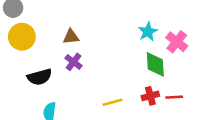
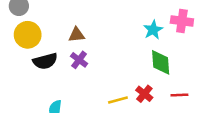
pink cross: (177, 42) -> (182, 21), moved, turned -30
black semicircle: (40, 77) -> (45, 61), moved
red cross: (150, 96) -> (144, 94), moved, turned -36

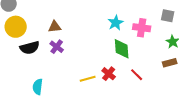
pink cross: (182, 21) -> (142, 28), moved
red line: (179, 95) -> (137, 75), turned 48

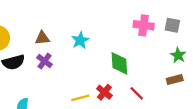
cyan star: (116, 23) -> (80, 40), moved
pink cross: (142, 28) -> (144, 25), moved

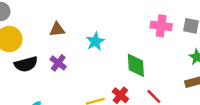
brown triangle: (42, 38) -> (57, 29), moved

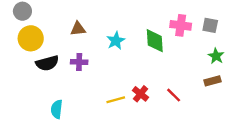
purple cross: (58, 63) -> (79, 62), turned -35
green diamond: (136, 65) -> (155, 41), moved

